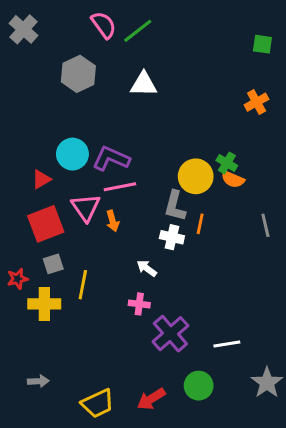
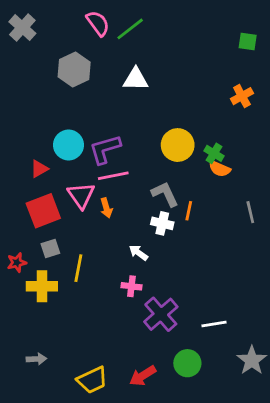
purple L-shape: (111, 159) -> (105, 149), turned -40
yellow circle: (196, 176) -> (178, 145), moved
gray L-shape: (175, 206) -> (165, 194), turned 140

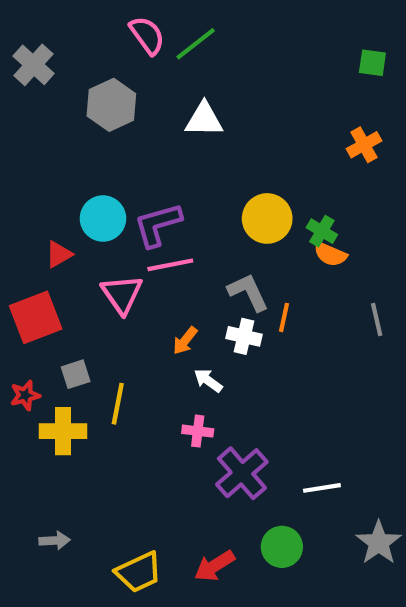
gray cross: (22, 28) -> (34, 65), moved
orange arrow: (106, 208) -> (185, 341), moved, turned 54
red square: (43, 211) -> (36, 317), moved

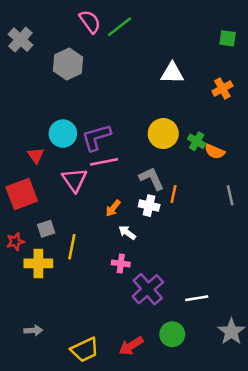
white triangle: (204, 120) -> (172, 73), moved
red triangle: (59, 254) -> (36, 155), turned -36
orange semicircle: (330, 254) -> (215, 152), moved

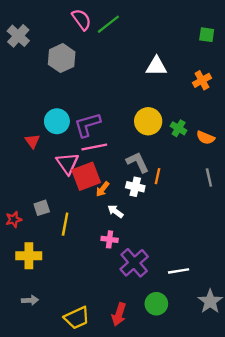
orange semicircle: (215, 152) -> (205, 138), moved
red square: (22, 194) -> (86, 176), moved
yellow cross: (38, 263) -> (29, 256), moved
red arrow: (131, 346) -> (119, 314), turned -40

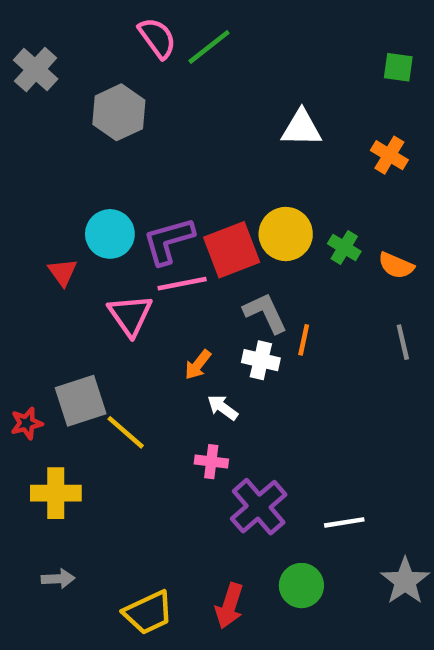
orange cross: (202, 80) -> (389, 155), turned -30
red square: (86, 176) -> (232, 250), moved
gray square: (42, 208) -> (81, 401), size x1.6
yellow line: (65, 224) -> (126, 432), turned -60

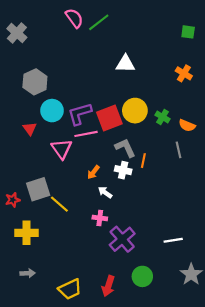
gray hexagon: (119, 112) -> (35, 82), moved
white triangle: (301, 128) -> (125, 64), moved
gray line: (403, 342) -> (178, 150), moved
white line: (344, 522) -> (173, 240), moved

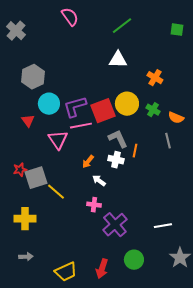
green line: (99, 22) -> (122, 26), moved
orange cross: (184, 73) -> (155, 78), moved
red star: (13, 200) -> (20, 170), moved

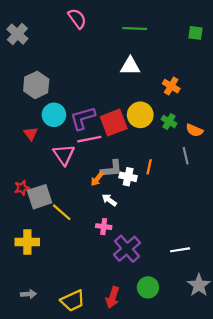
green line: (122, 26) -> (135, 29), turned 40
gray L-shape: (118, 139) -> (111, 169), moved, turned 110
gray arrow: (26, 257) -> (28, 294), moved

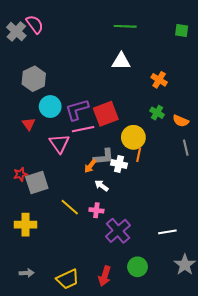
pink semicircle: (77, 19) -> (35, 24), moved
yellow circle: (140, 115) -> (133, 137), moved
gray line: (186, 156) -> (186, 148), moved
yellow line: (62, 212) -> (70, 207), moved

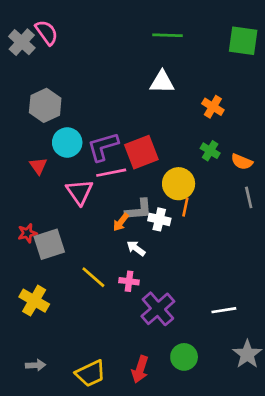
green square: (182, 30) -> (243, 41), size x1.6
yellow cross: (26, 225) -> (34, 301), turned 30

